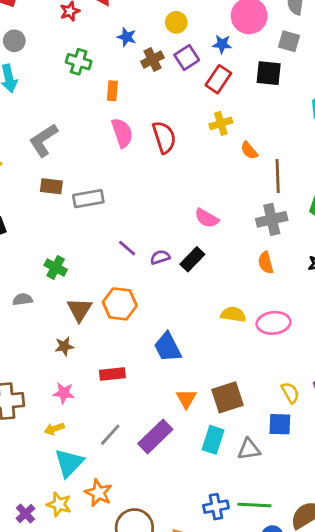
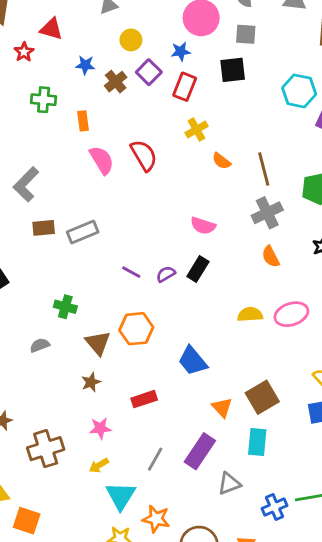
orange semicircle: (249, 150) -> (221, 161), moved
gray triangle: (249, 449) -> (229, 484), moved

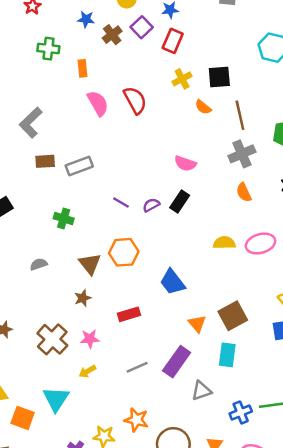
black square: (233, 70) -> (219, 77), moved
green cross: (65, 307) -> (64, 218), moved
brown cross: (46, 449) -> (52, 339), moved, turned -32
gray line: (155, 459) -> (137, 367), turned 35
cyan triangle: (121, 496) -> (56, 399), moved

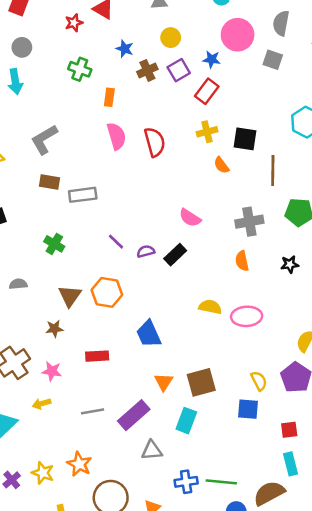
brown line: (240, 115) -> (273, 170), moved

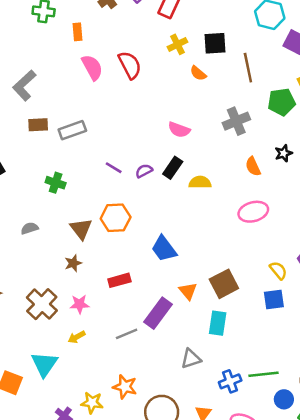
orange semicircle: (242, 261) -> (253, 166), moved
yellow semicircle: (210, 307) -> (200, 182), moved
purple rectangle: (134, 415) -> (158, 313), moved

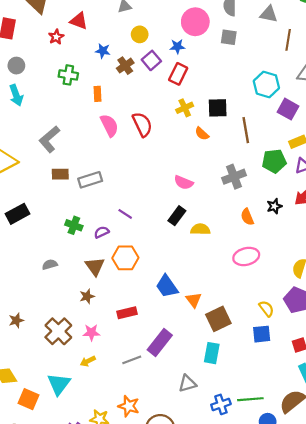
purple semicircle: (144, 171) -> (102, 232), moved
orange triangle: (188, 291) -> (194, 300), moved

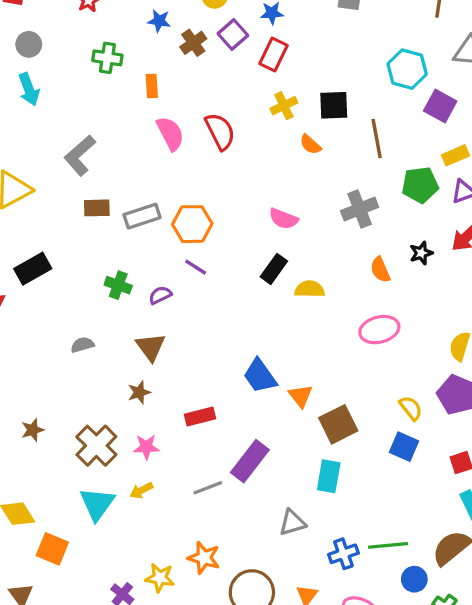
orange hexagon: (125, 258) -> (192, 224), moved
blue square: (262, 334) -> (404, 447), turned 30
cyan triangle: (59, 384) -> (97, 504), moved

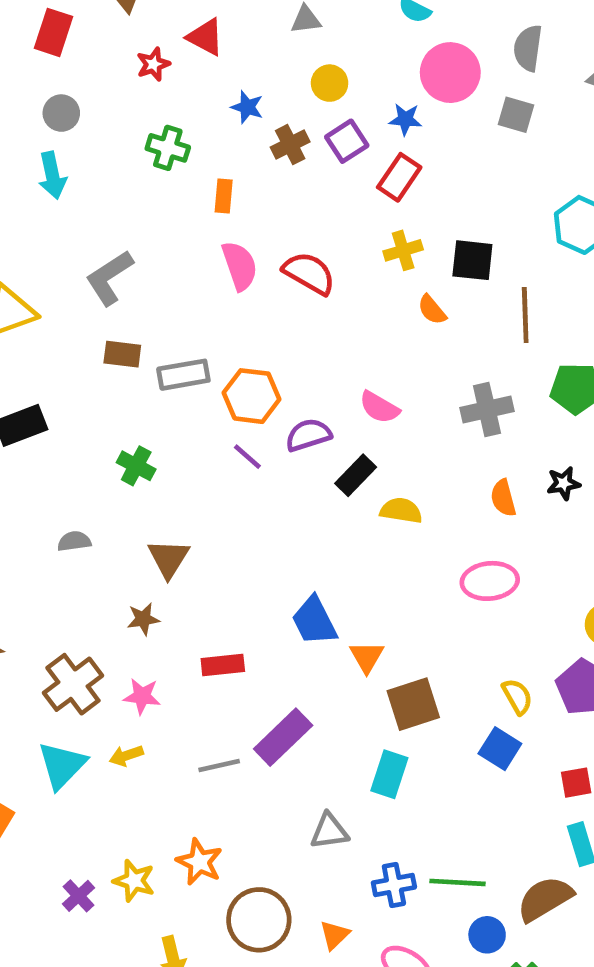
red semicircle: (220, 131) -> (309, 273), turned -42
purple semicircle: (160, 295) -> (308, 435), moved, size x1.4

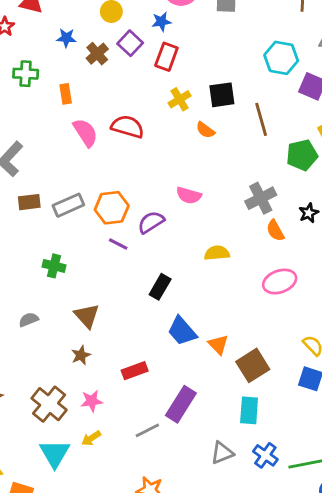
gray cross: (487, 409) -> (261, 198), moved
black rectangle: (356, 475) -> (160, 287), moved
blue cross: (394, 885) -> (265, 455), moved, turned -30

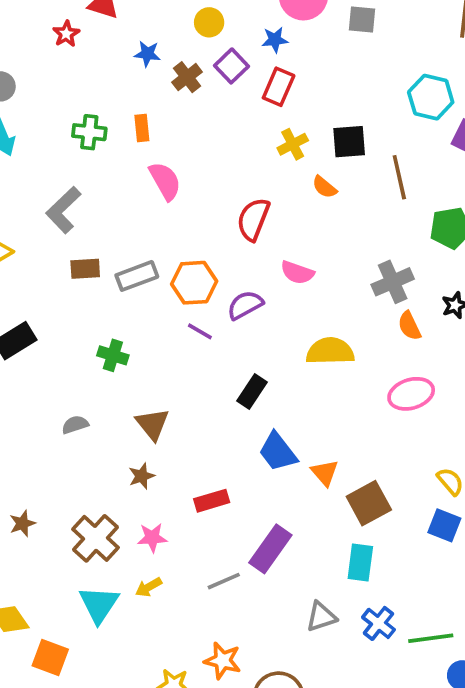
green cross: (26, 74) -> (89, 132), moved
red semicircle: (128, 127) -> (253, 219), moved, turned -88
yellow semicircle: (217, 253) -> (330, 351), size x1.4

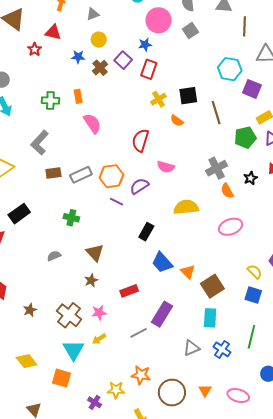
gray square: (362, 19) -> (190, 31), turned -35
yellow circle: (209, 22) -> (99, 40), moved
green line: (431, 638) -> (251, 337), moved, turned -65
orange square: (50, 657) -> (62, 378), moved

